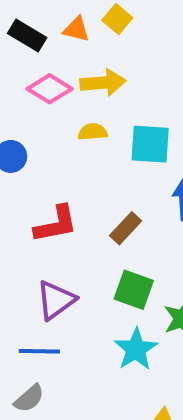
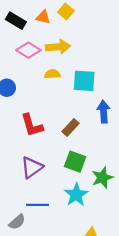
red L-shape: (56, 224) -> (32, 125), turned 85
blue line: (39, 351) -> (38, 205), moved

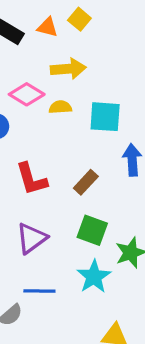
pink diamond: (28, 50) -> (27, 94), moved

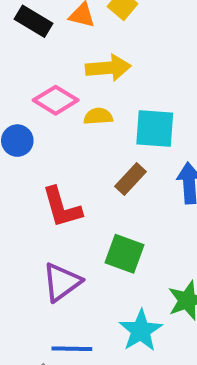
brown rectangle: (86, 182) -> (131, 179), moved
green square: (92, 230) -> (124, 254), moved

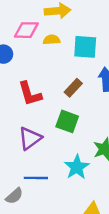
pink diamond: (56, 100) -> (26, 30), turned -30
brown rectangle: (131, 179) -> (73, 88), moved

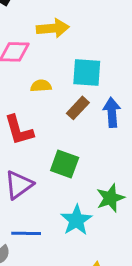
yellow semicircle: (52, 40) -> (41, 86), moved
brown rectangle: (73, 88) -> (78, 108), moved

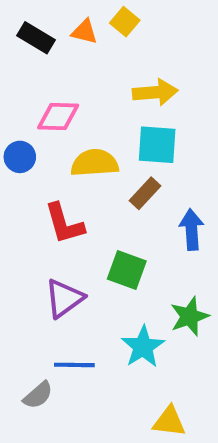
yellow arrow: (53, 28) -> (155, 92), moved
yellow semicircle: (41, 86) -> (95, 163), size x1.6
blue arrow: (112, 112) -> (191, 230), moved

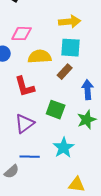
green star: (189, 316) -> (87, 120), moved

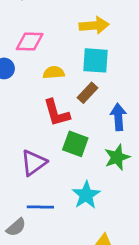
yellow semicircle: (40, 57) -> (54, 73), size x0.7
red L-shape: (25, 87) -> (56, 113), moved

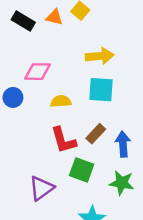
brown rectangle: (87, 93) -> (96, 134), moved
green star: (117, 157) -> (122, 183), turned 30

